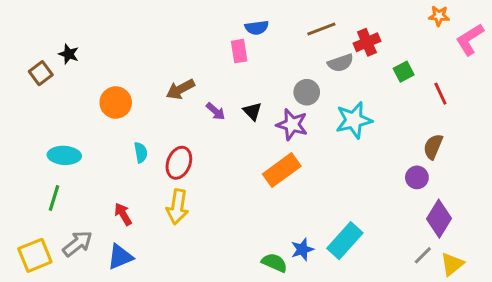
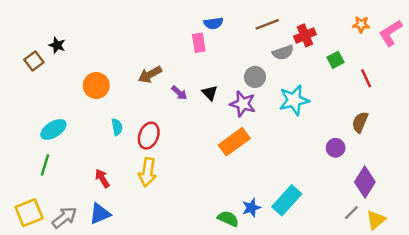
orange star: (439, 16) -> (361, 24), moved
cyan ellipse: (64, 155) -> (53, 129), turned -35
purple circle: (417, 177) -> (336, 148), moved
gray arrow: (78, 244) -> (64, 217), moved

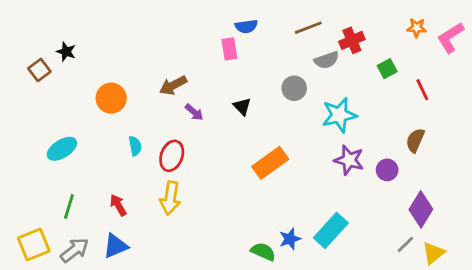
purple arrow: (179, 93) -> (194, 112), moved
purple star: (243, 104) -> (349, 160), moved
green line: (45, 165) -> (69, 207), moved

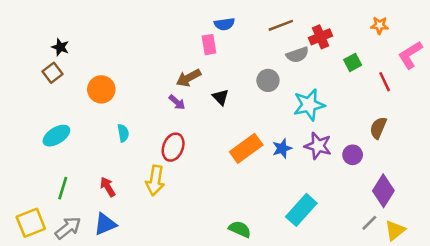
pink L-shape: (450, 38) -> (410, 55), moved
brown square: (39, 70) -> (53, 73), moved
brown arrow: (173, 85) -> (188, 78), moved
red ellipse: (172, 156) -> (173, 147), moved
blue star: (290, 239) -> (282, 148), moved

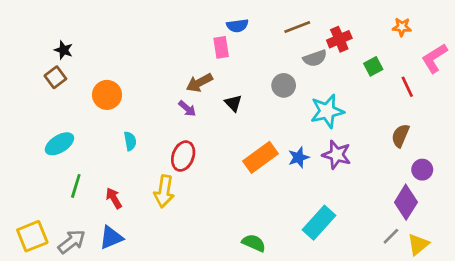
purple circle: (353, 155) -> (422, 170), moved
green line: (63, 188) -> (76, 186), moved

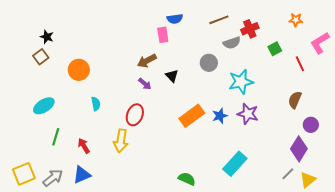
purple arrow: (187, 108) -> (145, 84), moved

